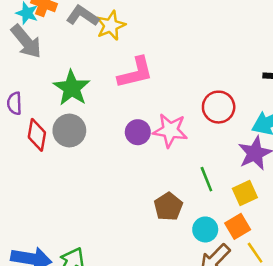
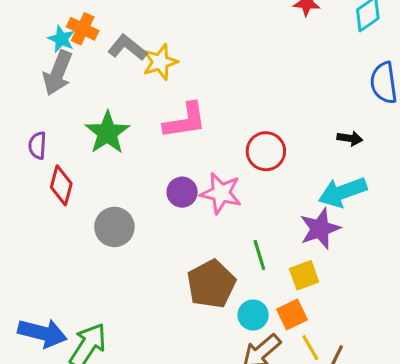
gray arrow: (26, 42) -> (58, 73), turned 57
red circle: (219, 107) -> (266, 151), moved
gray circle: (69, 131) -> (114, 227), moved
brown pentagon: (168, 207) -> (211, 284), size x1.4

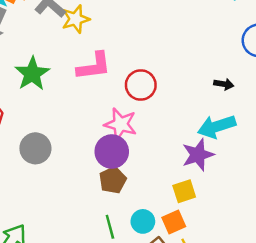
red circle: (266, 151) -> (141, 85), moved
purple circle: (182, 192) -> (112, 152), moved, size x1.4
green line: (259, 255) -> (110, 227), moved
brown pentagon: (211, 284) -> (113, 180), moved, size x0.7

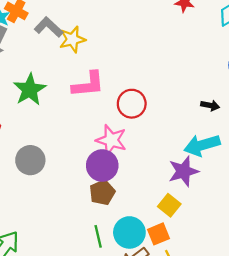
yellow square: (184, 191) -> (169, 205), turned -35
cyan circle: (143, 221) -> (129, 232), size x1.4

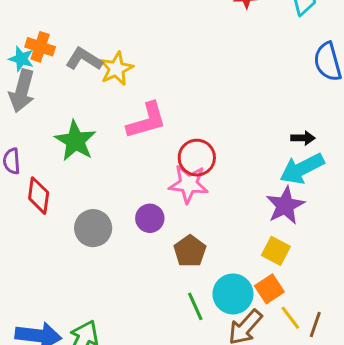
red circle: (132, 104) -> (197, 158), moved
black arrow: (210, 105) -> (303, 138), moved
purple circle: (102, 166) -> (150, 218), moved, size x0.7

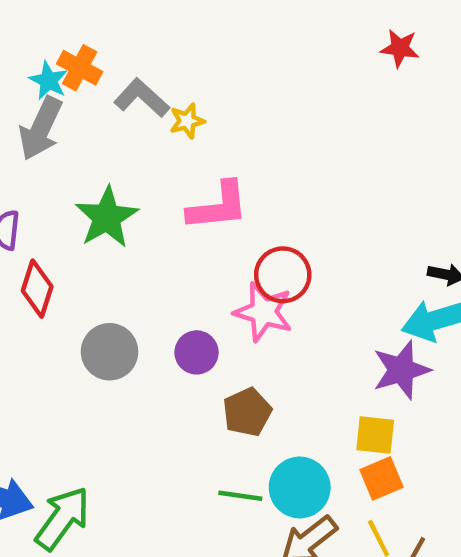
yellow star: (116, 69) -> (187, 121), size x0.7
yellow square: (276, 251) -> (375, 435), turned -32
orange square: (269, 289) -> (382, 478), moved
green line: (195, 306) -> (240, 496), turned -68

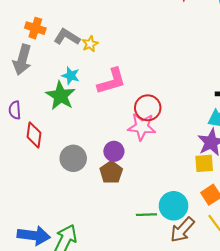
cyan star: (48, 81) -> (71, 76), moved
brown pentagon: (247, 412) -> (111, 172), moved
yellow square: (375, 435) -> (204, 163), moved

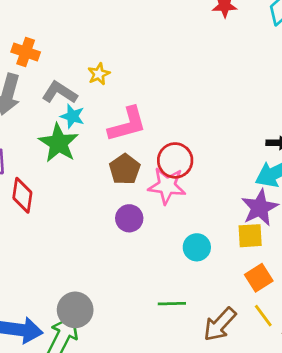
gray L-shape: (67, 37) -> (60, 92), moved
gray circle: (73, 158) -> (75, 310), moved
brown pentagon: (111, 172) -> (125, 169), moved
cyan circle: (174, 206) -> (197, 247), moved, size x0.7

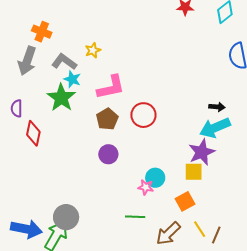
pink star: (167, 186) -> (146, 187), moved, size x0.6
orange square: (259, 278) -> (185, 201), moved

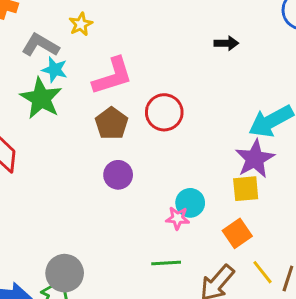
black arrow: (217, 107) -> (226, 43), moved

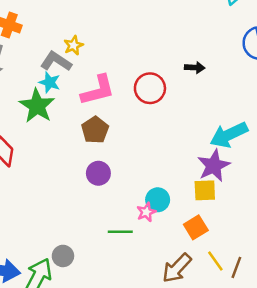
gray L-shape: (40, 45) -> (56, 61), moved
red circle: (164, 112) -> (150, 88), moved
pink star: (178, 218) -> (146, 212), turned -30
green line: (166, 263) -> (120, 232), moved
gray circle: (65, 273) -> (63, 256), moved, size x0.7

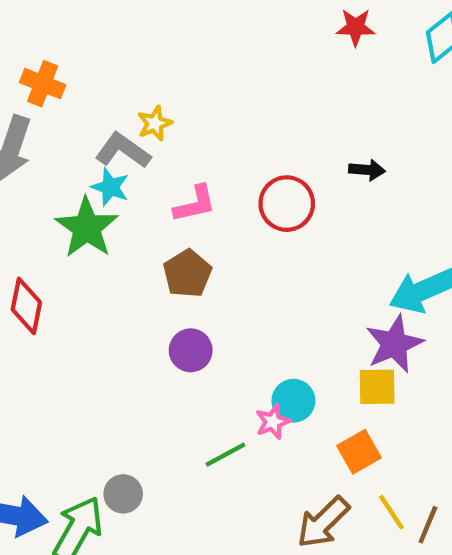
pink L-shape: (98, 90) -> (195, 204), size x0.7
green line: (120, 232) -> (225, 455), turned -30

